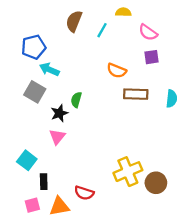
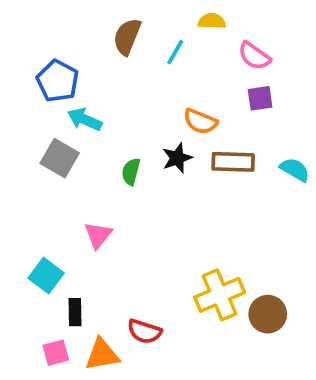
blue pentagon: (34, 47) -> (58, 81), turned -30
cyan semicircle: (172, 99) -> (295, 170), turned -66
black star: (59, 113) -> (177, 158), moved

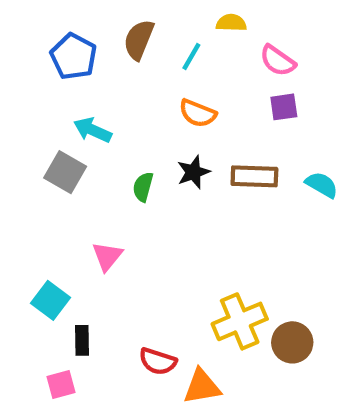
blue pentagon: (58, 81) -> (74, 56), moved
orange semicircle: (200, 121) -> (198, 113), moved
orange triangle: (102, 355) -> (202, 387), moved

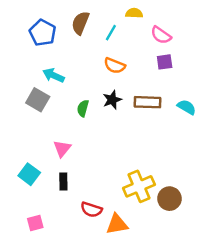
black rectangle: (82, 340) -> (63, 182), moved

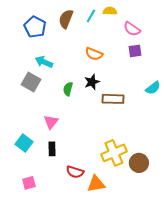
cyan line: (111, 33) -> (91, 16), moved
brown rectangle: (148, 102) -> (113, 99), moved
cyan semicircle: (187, 107) -> (153, 88), turned 112

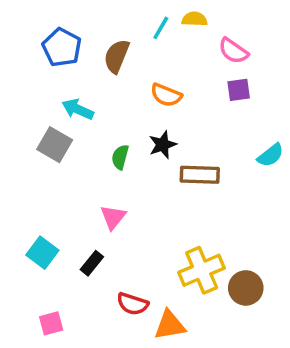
brown semicircle: (66, 19) -> (117, 56), moved
pink triangle: (51, 122) -> (113, 217), moved
black rectangle: (52, 149) -> (92, 263), turned 40

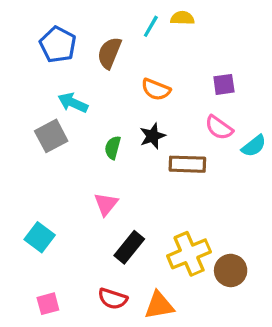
pink semicircle: (233, 51) -> (219, 128), moved
gray square: (55, 145) -> (51, 136), turned 32
black rectangle: (92, 263) -> (129, 247), moved, size x1.4
red semicircle: (133, 304) -> (113, 299), moved

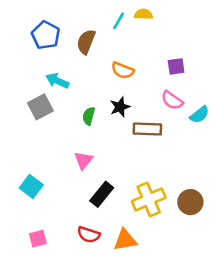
brown circle: (231, 270) -> (190, 202), moved

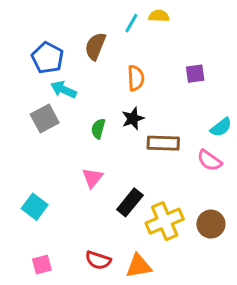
blue pentagon: (46, 35) -> (48, 58), moved
orange semicircle: (123, 70) -> (136, 78), turned -115
pink semicircle: (172, 100) -> (210, 160), moved
black rectangle: (102, 194) -> (130, 202), moved

